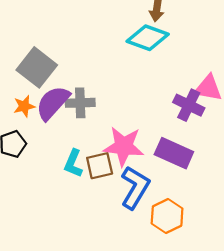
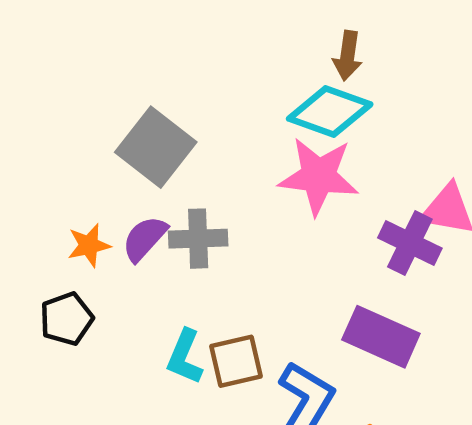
gray square: (37, 67) -> (156, 147), moved
purple semicircle: (53, 103) -> (145, 239), size x0.7
pink star: (124, 146) -> (318, 176), moved

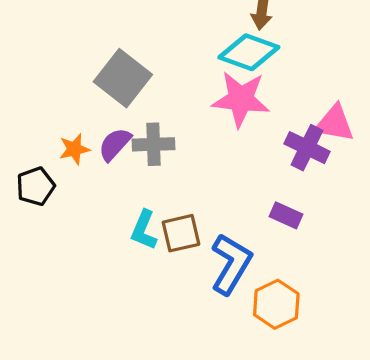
black pentagon: (67, 319) -> (36, 186), moved
purple rectangle: (381, 337) -> (286, 215), size x0.6

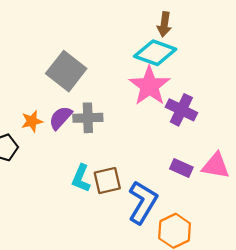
pink star: (241, 99) -> (149, 86), turned 30
pink triangle: (334, 123) -> (216, 166), moved
purple cross: (307, 148) -> (181, 110), moved

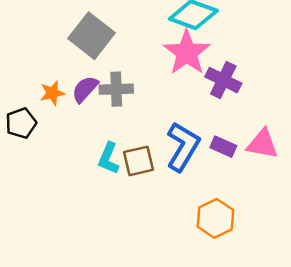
blue L-shape: (143, 202) -> (183, 147), moved

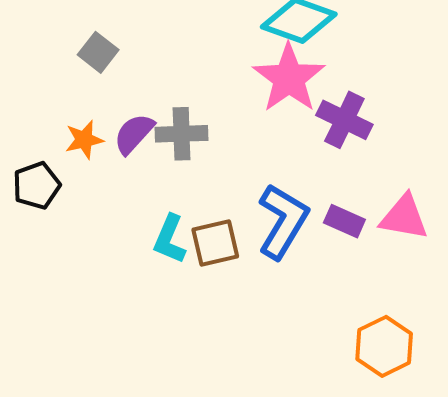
gray square: (92, 36) -> (98, 52), moved, size x0.6
orange hexagon: (215, 218) -> (384, 346), moved

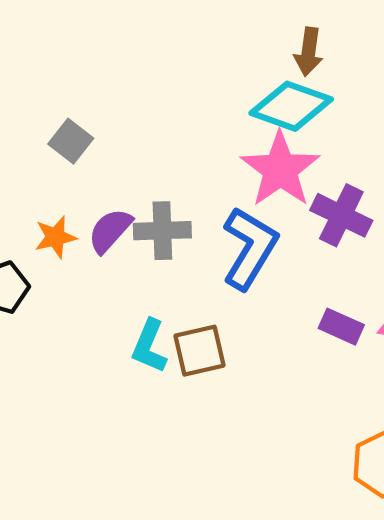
blue L-shape: (283, 221) -> (250, 248), moved

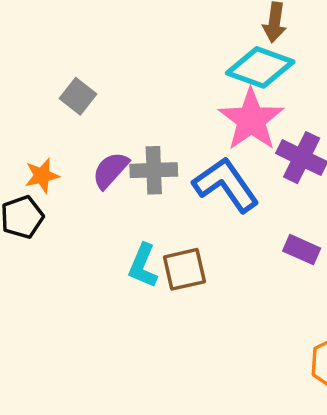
orange star: (55, 237) -> (42, 176), moved
blue L-shape: (250, 248) -> (226, 185), turned -66

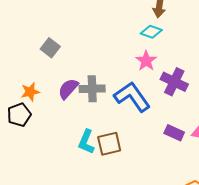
cyan diamond: (260, 67) -> (151, 32), size x0.6
pink star: (251, 120) -> (146, 61), size x0.6

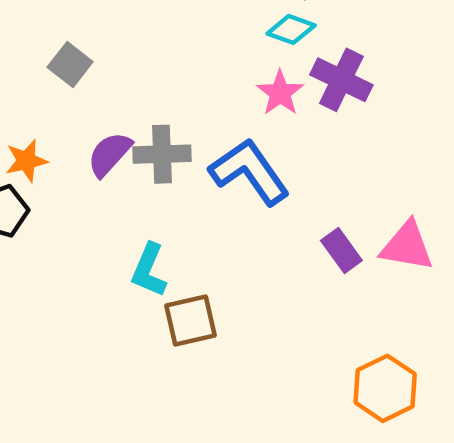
purple cross: (174, 82) -> (341, 80), moved
purple rectangle: (174, 133) -> (341, 250), turned 30
brown square: (109, 144) -> (190, 320), moved

